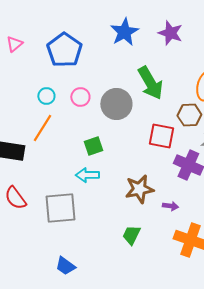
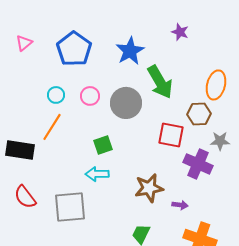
blue star: (124, 32) -> (130, 51), moved
purple star: (170, 33) -> (180, 32), size x0.7

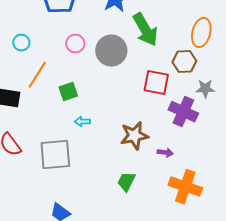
cyan circle: (56, 95) -> (21, 43), moved
green square: (103, 145) -> (68, 92), moved
cyan arrow: (97, 174) -> (82, 122), size x0.7

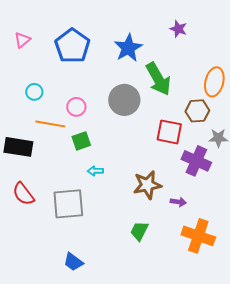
pink circle: (75, 44) -> (76, 107), moved
orange line: (37, 75) -> (50, 124), turned 68

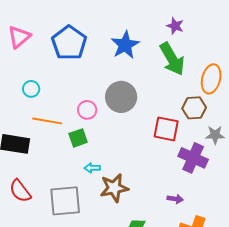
pink triangle: (22, 40) -> (19, 37), size x1.4
green arrow: (158, 79) -> (172, 59), moved
pink circle: (76, 107) -> (87, 110), moved
brown star: (147, 185) -> (114, 188), moved

